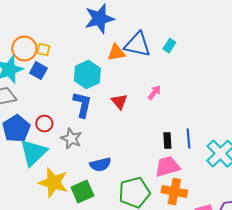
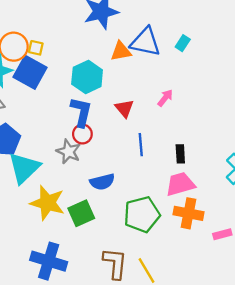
blue square: (38, 71) -> (30, 72), size x1.6
red circle: (44, 124) -> (82, 134), moved
blue line: (188, 139) -> (141, 145), moved

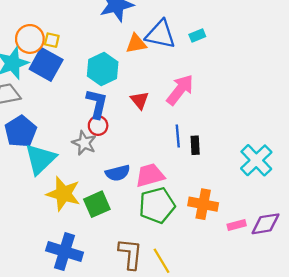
cyan rectangle: (183, 43) -> (197, 36), turned 35
pink arrow: (165, 98) -> (180, 90), size x1.8
blue line: (141, 145) -> (178, 136), moved
pink trapezoid: (180, 184) -> (150, 175), moved

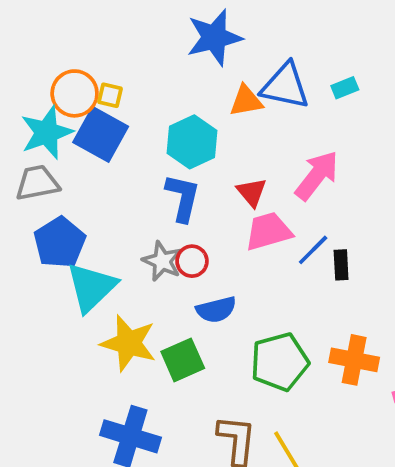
red circle: (98, 126) -> (192, 261), moved
blue line: (178, 136) -> (313, 250), turned 50
pink trapezoid: (150, 175) -> (268, 231), moved

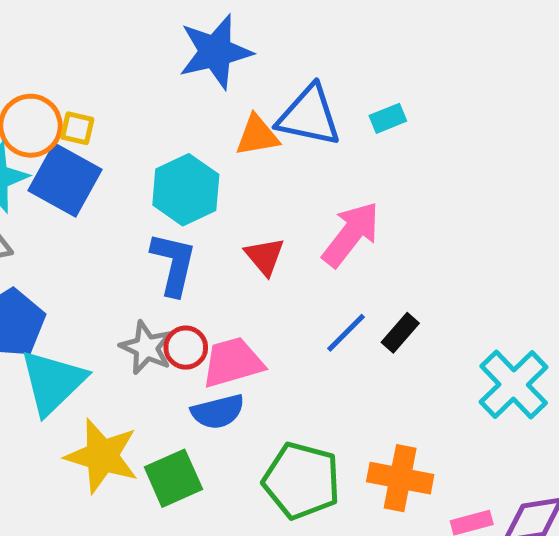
pink trapezoid: (268, 231) -> (233, 362), moved
black rectangle: (341, 265) -> (400, 333), moved, turned 44
green pentagon: (280, 362) -> (302, 481), turned 30

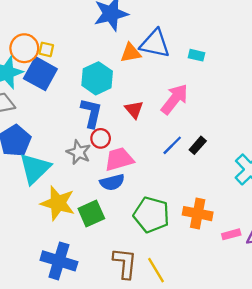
cyan rectangle: (388, 118) -> (197, 55), moved, turned 35
red circle: (186, 348) -> (101, 138), moved

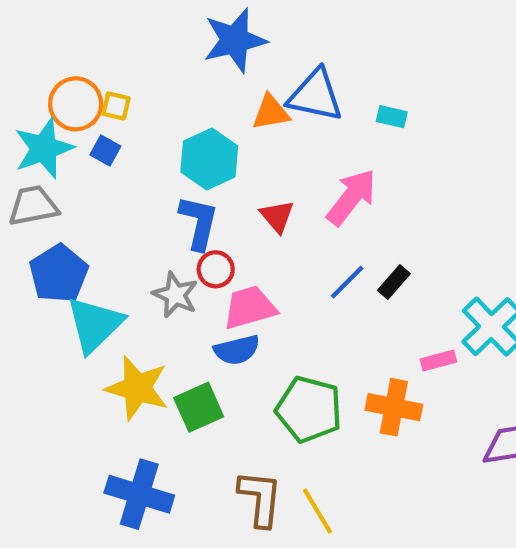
blue square: (40, 74) -> (105, 151), size x0.5
pink rectangle: (231, 234) -> (438, 361), moved

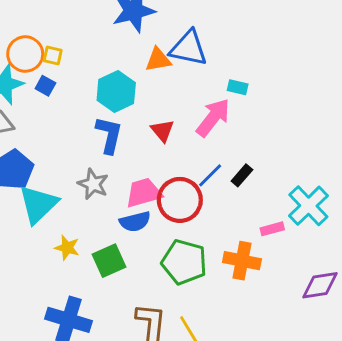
cyan rectangle: (392, 117) -> (238, 87), moved
red circle: (216, 269) -> (180, 200), moved, size x1.8
yellow star: (137, 388) -> (67, 248), size x0.6

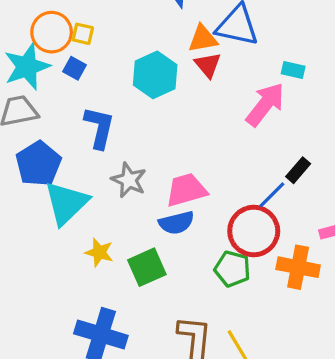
red triangle: (162, 131) -> (208, 65), moved
blue L-shape: (109, 135) -> (99, 127), moved
blue line: (210, 175) -> (272, 195), moved
red circle: (180, 200) -> (254, 231), moved
green pentagon: (184, 262) -> (232, 269), size x0.7

